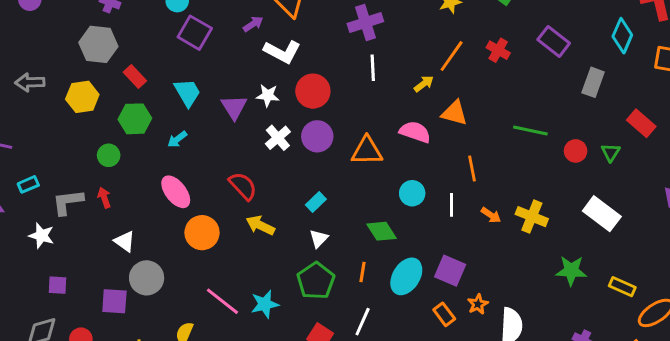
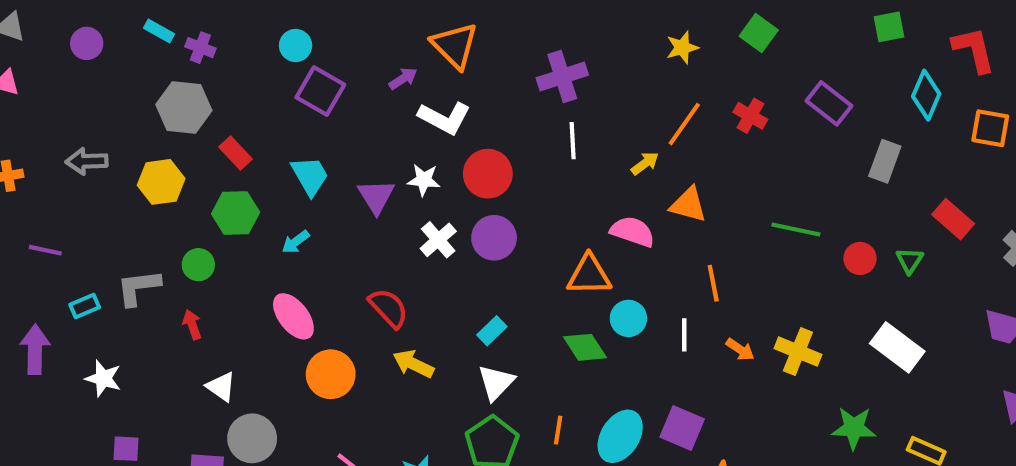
orange triangle: (367, 151) -> (589, 275), moved
gray L-shape: (68, 202) -> (138, 287), moved
green diamond: (381, 231) -> (585, 347), moved
white triangle: (319, 238) -> (496, 383), size x1.4

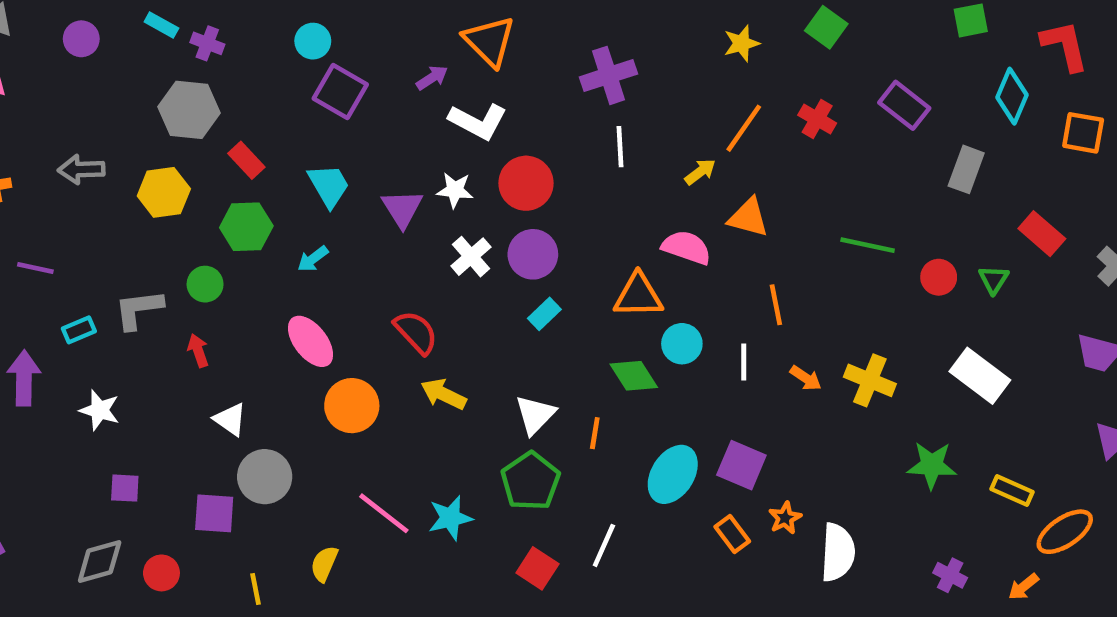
cyan rectangle: (492, 331) -> (544, 314), moved
orange line: (558, 430) -> (595, 433), moved

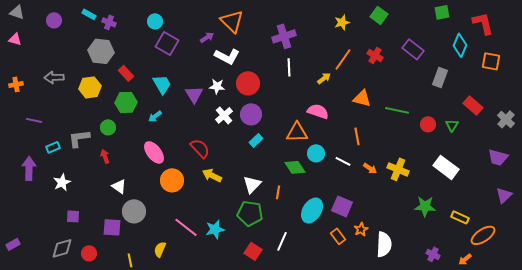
orange triangle: (748, 218) -> (362, 98), moved
white line: (744, 362) -> (343, 161), turned -63
white star: (100, 410) -> (62, 182), turned 30
green pentagon: (531, 481) -> (250, 213), turned -30

